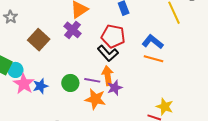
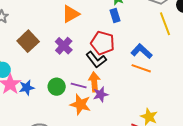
purple cross: (73, 30) -> (64, 46), moved

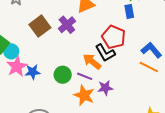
purple cross: (64, 46) -> (67, 25), moved
orange arrow: (94, 82) -> (92, 61), moved, turned -54

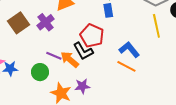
purple line: (85, 76) -> (54, 56), moved

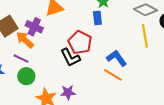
purple cross: (46, 22) -> (34, 27), turned -30
purple line: (54, 56) -> (21, 59), moved
orange arrow: (70, 60) -> (25, 40), moved

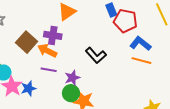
red pentagon: (80, 42) -> (125, 21), moved
green circle: (26, 76) -> (71, 93), moved
purple star: (68, 92) -> (72, 78), moved

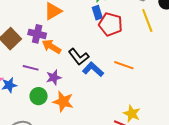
blue L-shape: (140, 44) -> (93, 69), moved
orange arrow: (47, 51) -> (51, 47), moved
green circle: (71, 93) -> (39, 96), moved

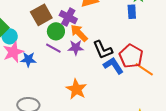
red pentagon: (111, 24) -> (131, 56), moved
purple star: (54, 77) -> (76, 48), moved
green circle: (39, 96) -> (56, 31), moved

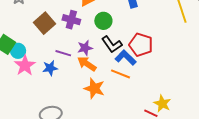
green circle: (56, 31) -> (103, 21), moved
orange arrow: (79, 33) -> (87, 64), moved
blue star: (28, 59) -> (50, 68), moved
orange line: (144, 69) -> (121, 74), moved

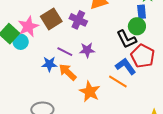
green circle: (103, 21) -> (137, 26), moved
black L-shape: (112, 44) -> (127, 39), moved
orange arrow: (87, 64) -> (68, 72), moved
pink star: (25, 65) -> (28, 27), moved

